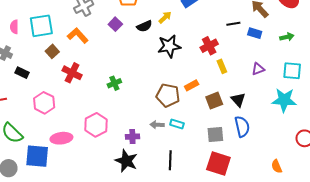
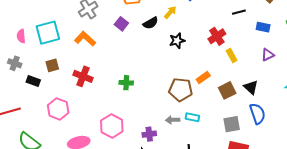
blue rectangle: (255, 33) -> (263, 27), moved
black star: (169, 46) -> (177, 41), size x0.7
brown square: (52, 51) -> (52, 65), moved, turned 32
green cross: (114, 83) -> (126, 83), turned 32

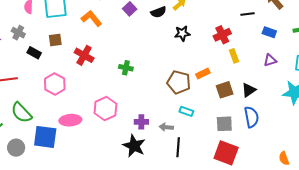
black triangle: (251, 87) -> (249, 90), turned 35
gray arrow: (173, 120) -> (166, 127), moved

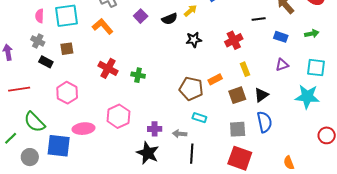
gray cross: (18, 33) -> (38, 41), moved
red cross: (84, 55) -> (108, 68), moved
yellow rectangle: (234, 56) -> (245, 69), moved
orange semicircle: (284, 158) -> (289, 163), moved

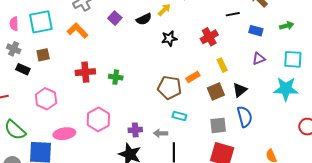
red cross: (108, 68) -> (85, 72), turned -30

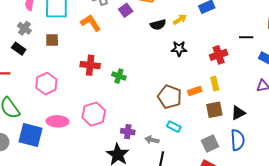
purple square: (115, 18) -> (126, 10), moved
yellow rectangle: (222, 65) -> (215, 84), moved
black rectangle: (23, 69) -> (19, 49), moved
gray square: (218, 125) -> (210, 143), turned -30

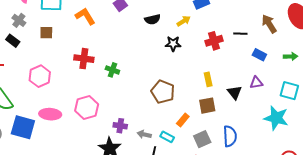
yellow arrow: (180, 19) -> (184, 21), moved
red cross: (219, 55) -> (214, 41), moved
orange rectangle: (195, 91) -> (183, 120), moved, turned -32
black triangle: (238, 113) -> (234, 92), moved, turned -42
cyan rectangle: (174, 127) -> (167, 137), moved

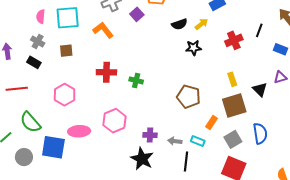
black semicircle: (153, 19) -> (179, 24), moved
black line: (240, 34) -> (259, 30), turned -64
brown square: (207, 106) -> (234, 105), size x1.4

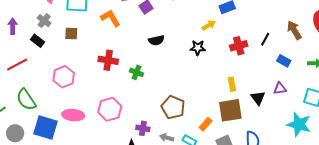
black semicircle: (179, 24) -> (156, 40), moved
red line: (17, 89) -> (17, 65), turned -30
brown pentagon: (189, 97) -> (173, 107), moved

